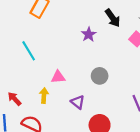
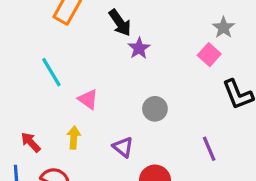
black arrow: (113, 18) -> (120, 23), moved
pink triangle: (58, 77) -> (88, 99), moved, turned 40

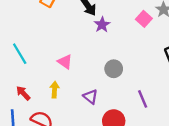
pink square: (209, 55) -> (144, 19), moved
cyan line: (51, 72) -> (20, 54), moved
purple line: (209, 149) -> (143, 99), moved

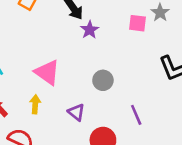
pink square: (144, 19) -> (138, 23), turned -35
pink triangle: (65, 62) -> (47, 72), size x1.5

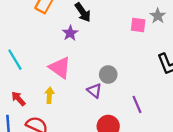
purple star: (90, 30) -> (70, 33), moved
purple triangle: (76, 112) -> (94, 91), moved

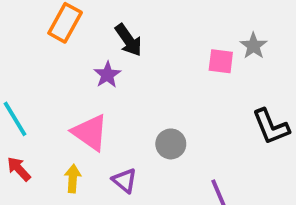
purple triangle: (94, 91) -> (125, 180), moved
red arrow: (18, 99) -> (19, 169), moved

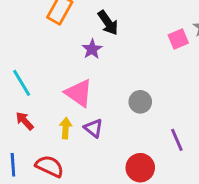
pink square: (221, 61) -> (178, 39), turned -30
purple triangle: (125, 180) -> (93, 128), moved

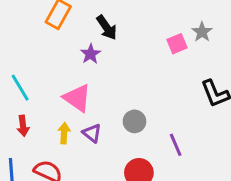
gray circle: (140, 102) -> (134, 121), moved
red arrow: (25, 121) -> (23, 126), turned -144

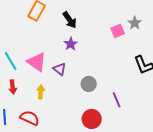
purple star: (90, 54) -> (71, 44), moved
pink triangle: (77, 98) -> (37, 62), moved
purple triangle: (92, 133) -> (60, 69), moved

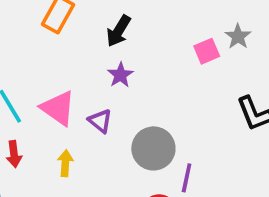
black arrow: (70, 20) -> (119, 31), turned 66
gray circle: (89, 84) -> (153, 148), size x1.5
purple line: (117, 100) -> (187, 178), moved, turned 35

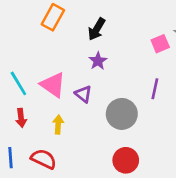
purple line: (187, 178) -> (155, 89), moved

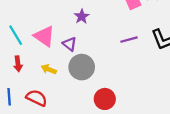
purple line: (155, 89) -> (129, 40), turned 63
gray circle: (122, 114) -> (82, 67), moved
yellow arrow: (58, 125) -> (49, 69), turned -72

